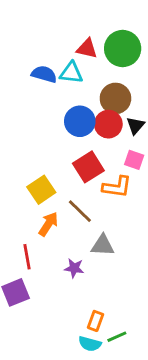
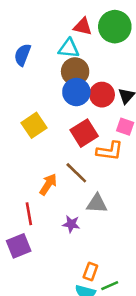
blue semicircle: (44, 74) -> (23, 55), moved, turned -85
brown circle: (115, 98) -> (75, 71), moved
yellow square: (41, 190) -> (34, 125), moved

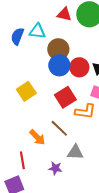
cyan triangle: (69, 48) -> (37, 31), moved
orange arrow: (48, 184) -> (37, 137), turned 102

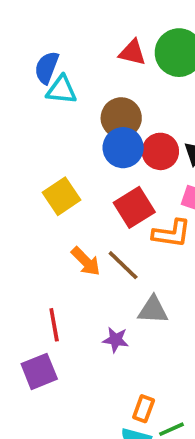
cyan triangle: (37, 31) -> (62, 90), moved
blue semicircle: (17, 36) -> (47, 68), moved
orange arrow: (37, 137) -> (86, 261), moved

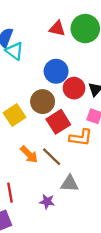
cyan triangle: (62, 90) -> (14, 51), turned 30
brown circle: (121, 118) -> (43, 102), moved
blue circle: (123, 148) -> (56, 71), moved

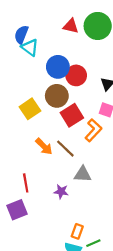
blue circle: (56, 71) -> (58, 67), moved
red circle: (74, 88) -> (76, 75), moved
orange L-shape: (81, 138) -> (93, 130), turned -55

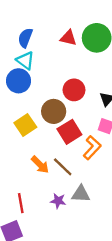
blue semicircle: (21, 35) -> (25, 38), moved
blue circle: (58, 67) -> (19, 81), moved
purple star: (61, 192) -> (58, 201), moved

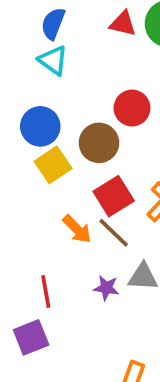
blue circle: (19, 81) -> (40, 126), moved
red square: (69, 132) -> (114, 196), moved

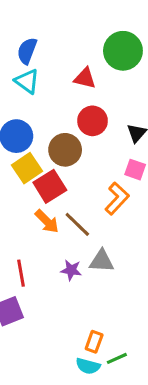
red triangle: (123, 24) -> (85, 78), moved
red square: (114, 196) -> (50, 186), moved

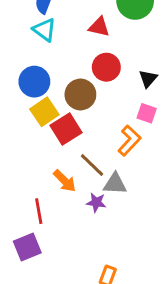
orange arrow: (47, 221) -> (65, 181), moved
gray triangle: (102, 261) -> (115, 184), moved
purple star: (71, 270) -> (96, 202), moved

